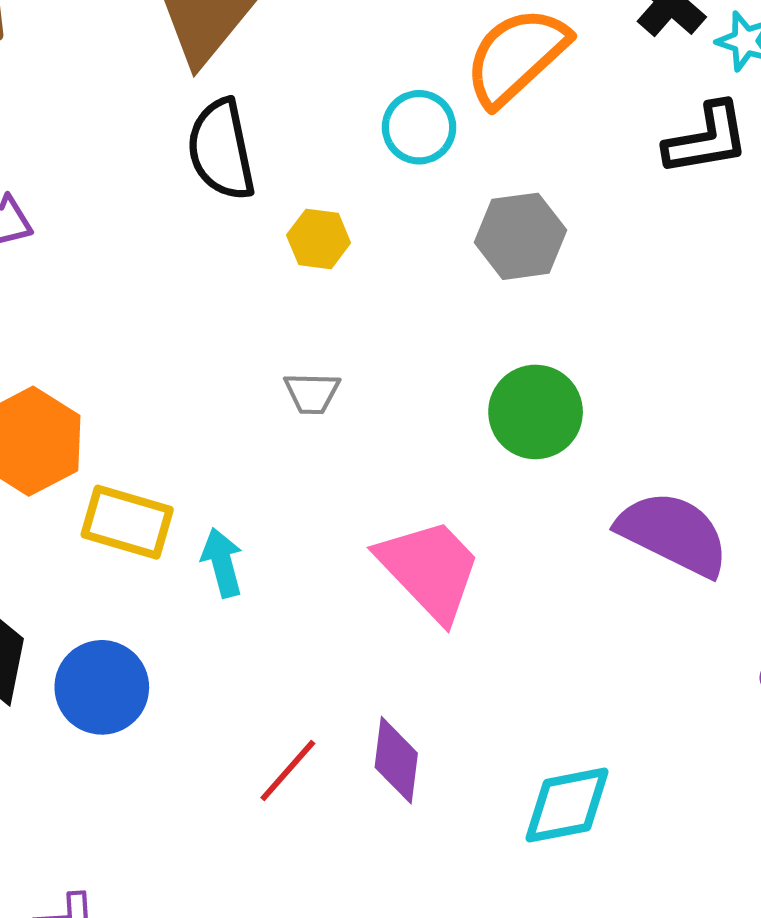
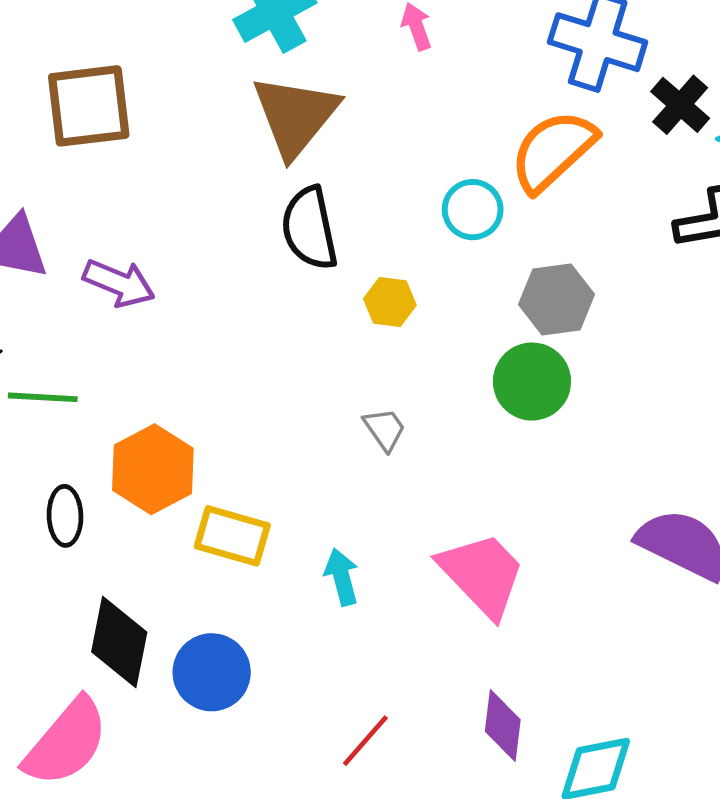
gray trapezoid: (312, 393) -> (385, 429), turned -126
green circle: (536, 412) -> (532, 382), moved
cyan arrow: (222, 563) -> (342, 577), moved
purple diamond: (396, 760) -> (503, 725), moved

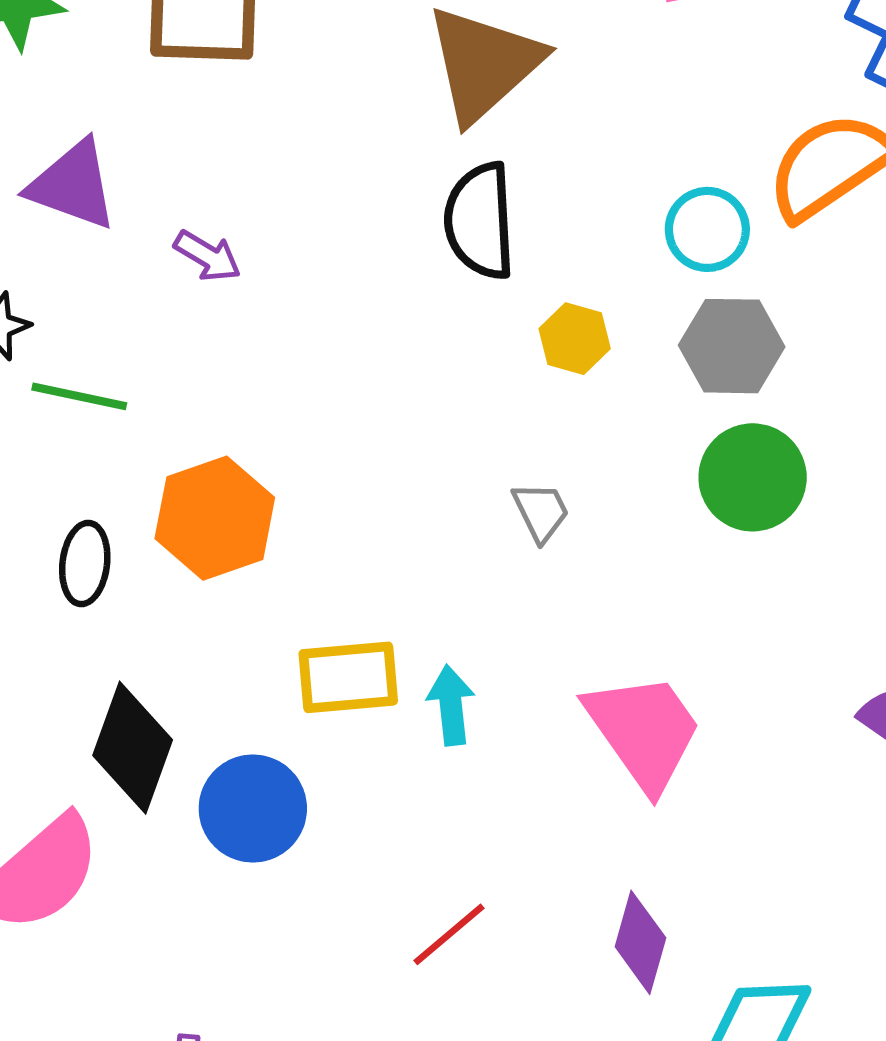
purple arrow: (119, 283) -> (207, 256), size x0.7
gray hexagon: (557, 299) -> (732, 346), moved
yellow rectangle: (232, 536) -> (348, 677), moved, turned -30

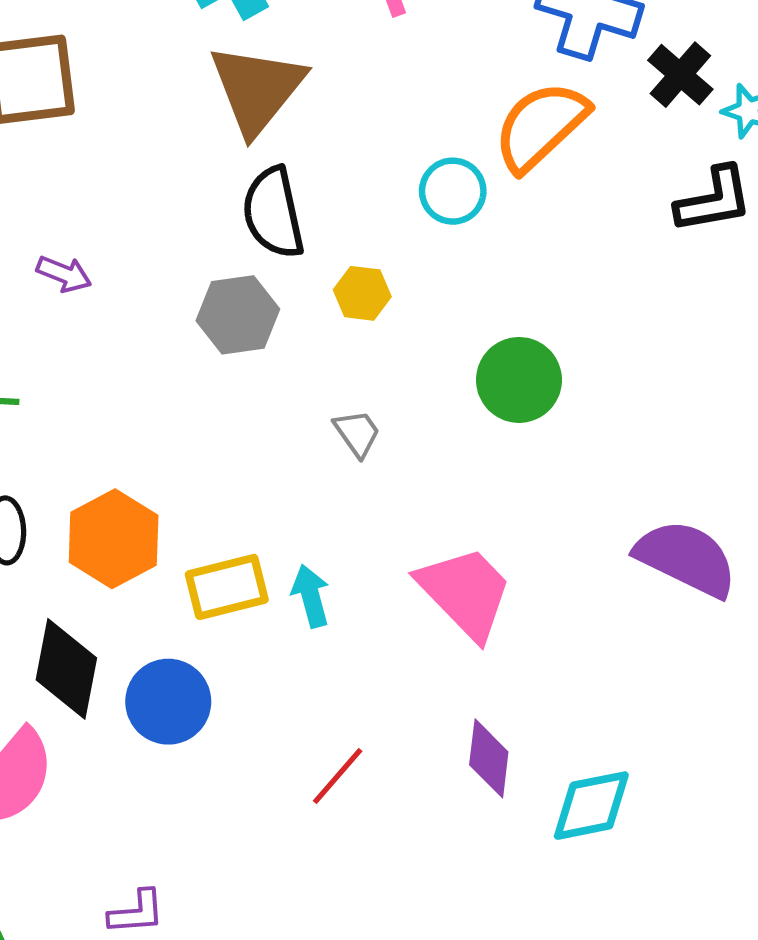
gray hexagon: (732, 346) -> (238, 315), moved
orange hexagon: (215, 518) -> (114, 539), moved

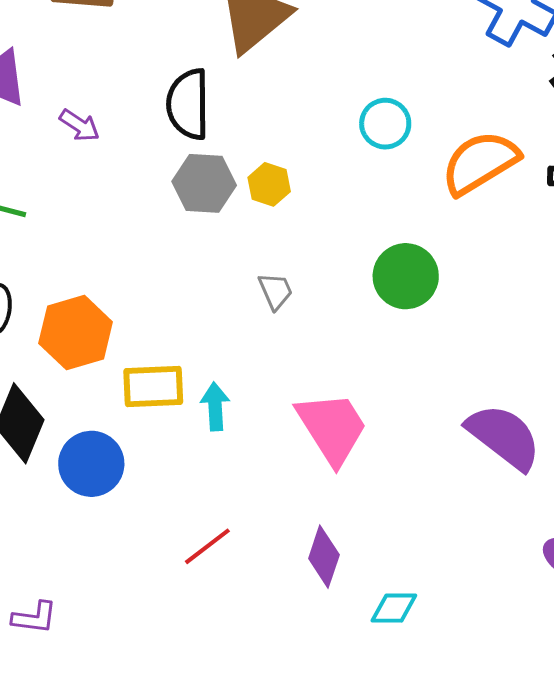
orange semicircle: (541, 126) -> (480, 163), moved
black semicircle: (273, 213) -> (188, 104), moved
yellow hexagon: (362, 293) -> (269, 184), moved
cyan diamond: (591, 806) -> (394, 608), size x0.7

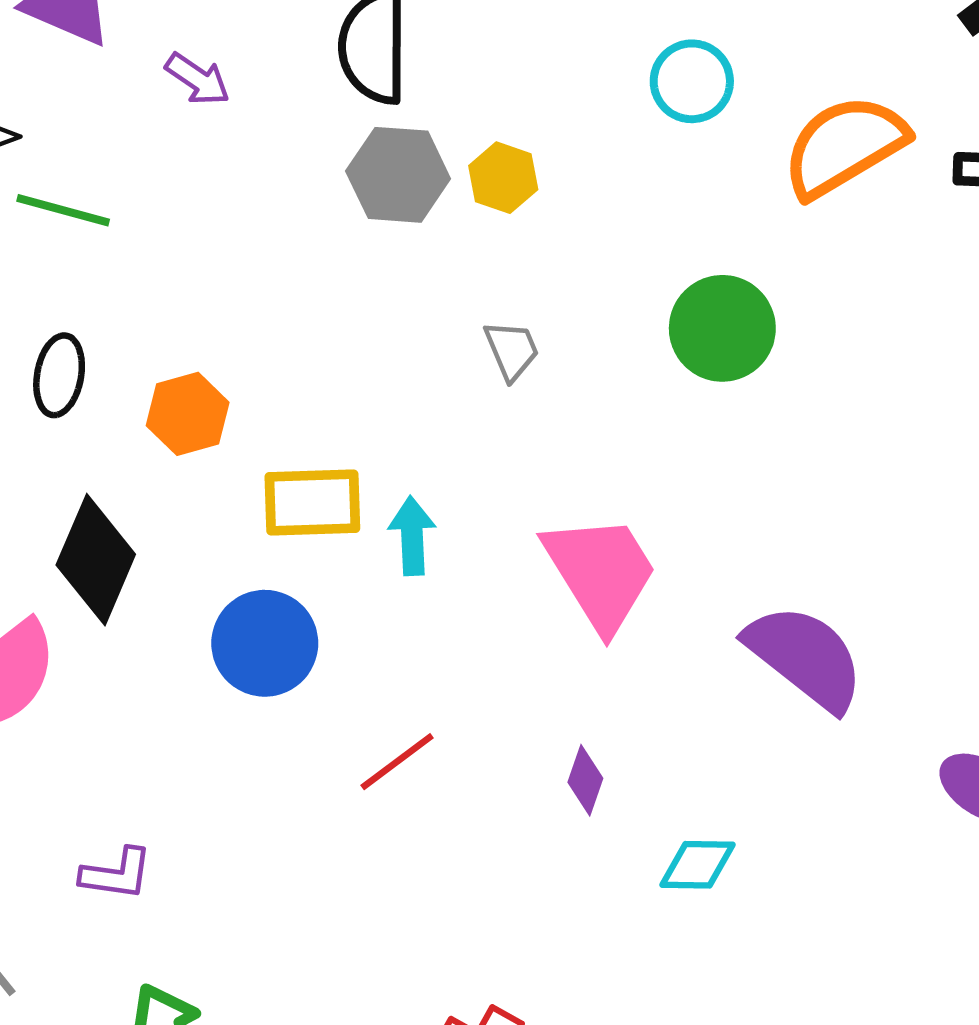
orange hexagon: (76, 333) -> (188, 414), size x0.7
purple semicircle: (504, 437) -> (805, 657), moved
blue circle: (91, 464) -> (265, 643), moved
purple diamond: (324, 557) -> (585, 780), size x0.7

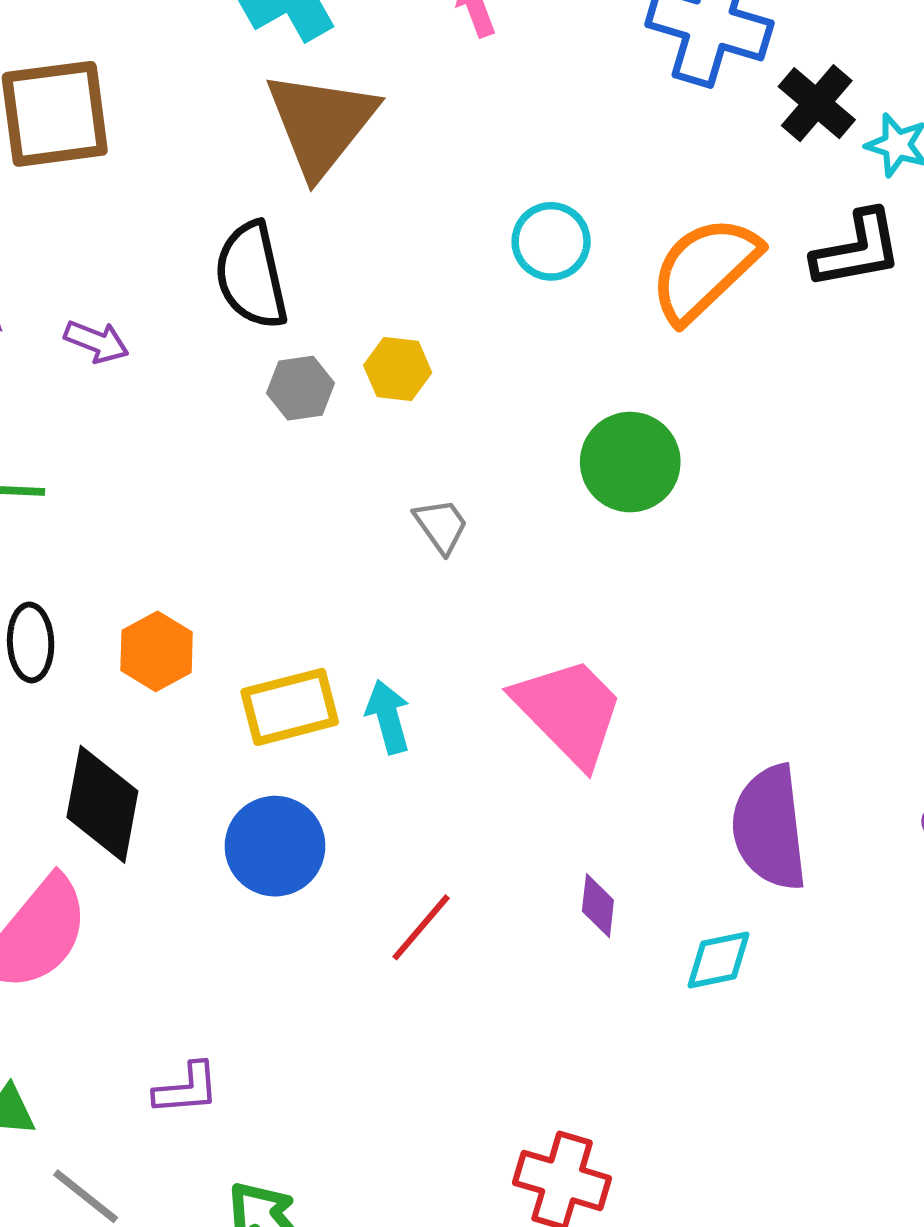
gray hexagon: (398, 175) -> (300, 388), size x0.7
purple semicircle: (805, 657) -> (770, 828), moved, turned -122

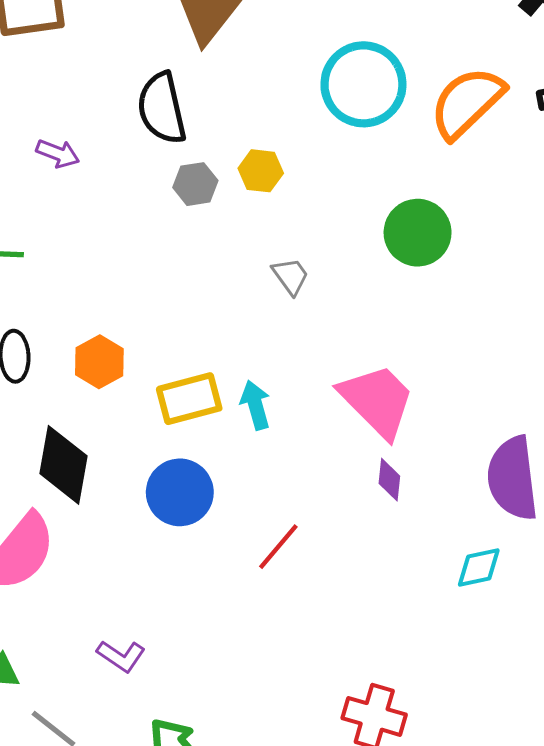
cyan circle: (551, 241) -> (363, 84), size x1.6
purple diamond: (598, 906) -> (389, 480), moved
purple L-shape: (187, 1089) -> (121, 656), turned 39

